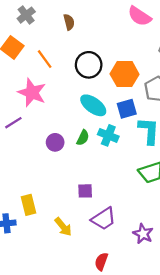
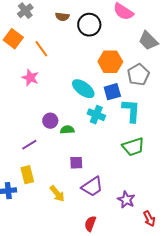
brown semicircle: (69, 22) -> (62, 17), turned 112
black circle: (89, 65) -> (89, 25), moved
pink star: (32, 93) -> (30, 78), size x0.7
purple line: (13, 123) -> (29, 145), moved
green semicircle: (83, 138) -> (67, 130), moved, turned -120

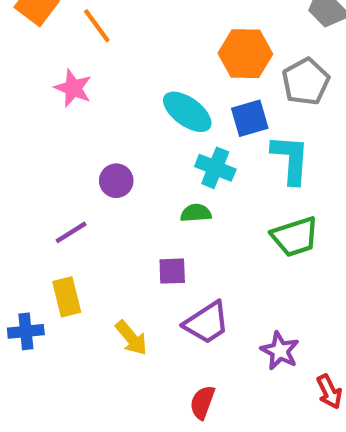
green semicircle: (67, 130) -> (196, 213), moved

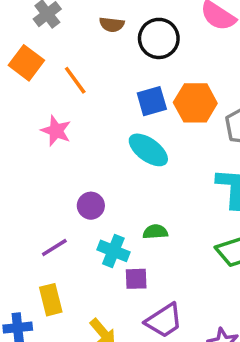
blue square: (250, 118) -> (152, 101), moved
cyan cross: (215, 168) -> (113, 251), moved

